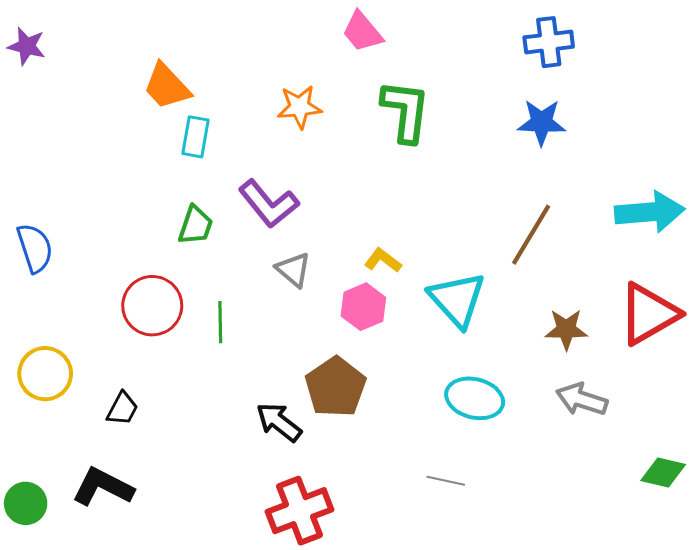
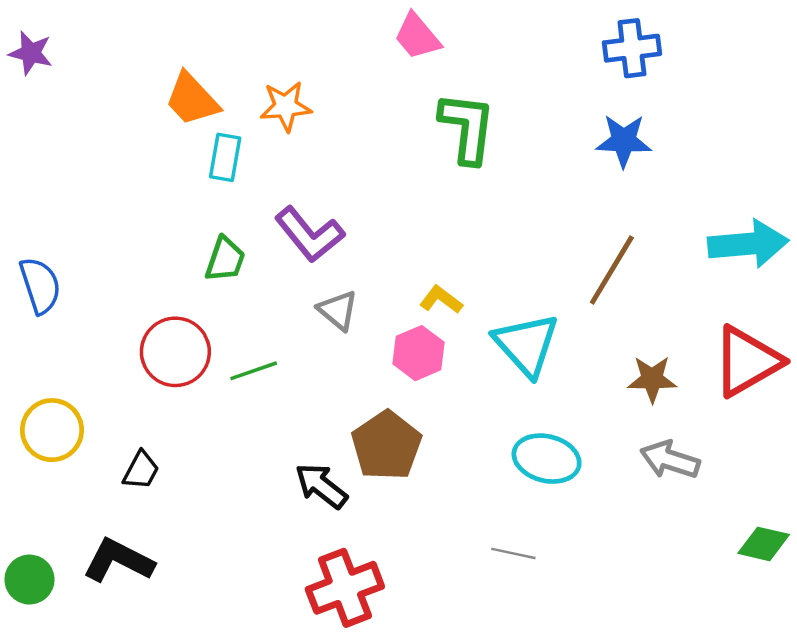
orange star: (300, 107) -> (286, 106), moved
green line: (220, 322) -> (254, 371), turned 72

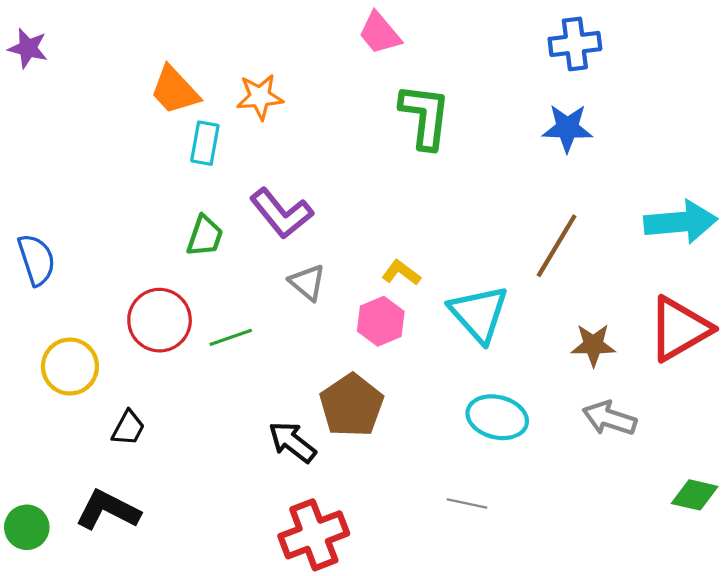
yellow circle: (52, 430) -> (70, 367), moved

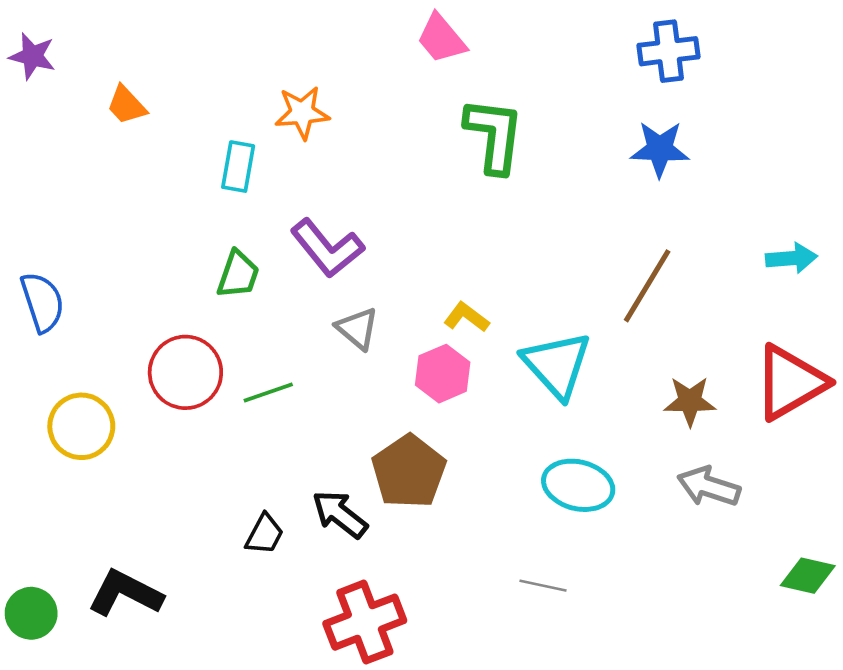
orange trapezoid: (175, 90) -> (126, 105), moved, size x0.7
cyan arrow: (681, 222) -> (791, 258), size x0.6
black trapezoid: (128, 428) -> (264, 534), moved

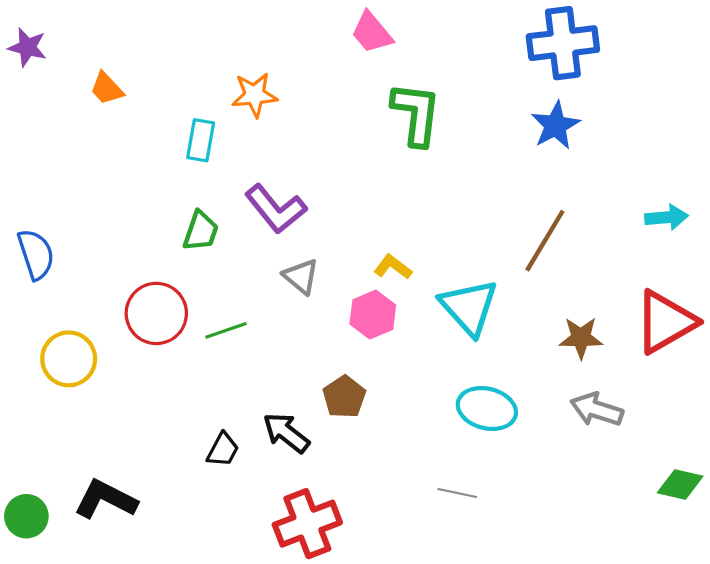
blue cross: (669, 51) -> (563, 43), size x1.4
blue star: (660, 149) -> (556, 125), turned -30
brown pentagon: (409, 471) -> (344, 397), size x0.7

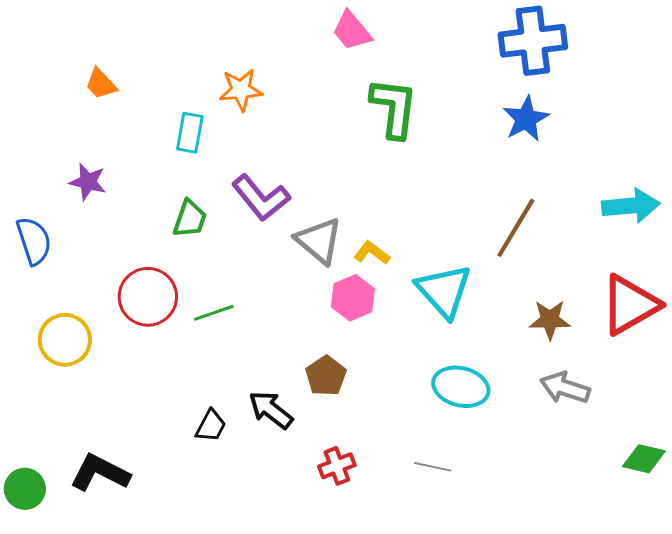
purple star: (27, 47) -> (88, 182), moved
cyan arrow: (666, 217) -> (631, 206), size x1.4
gray triangle: (301, 276) -> (319, 241), moved, size x1.4
red cross: (307, 524) -> (337, 466), moved, size x0.6

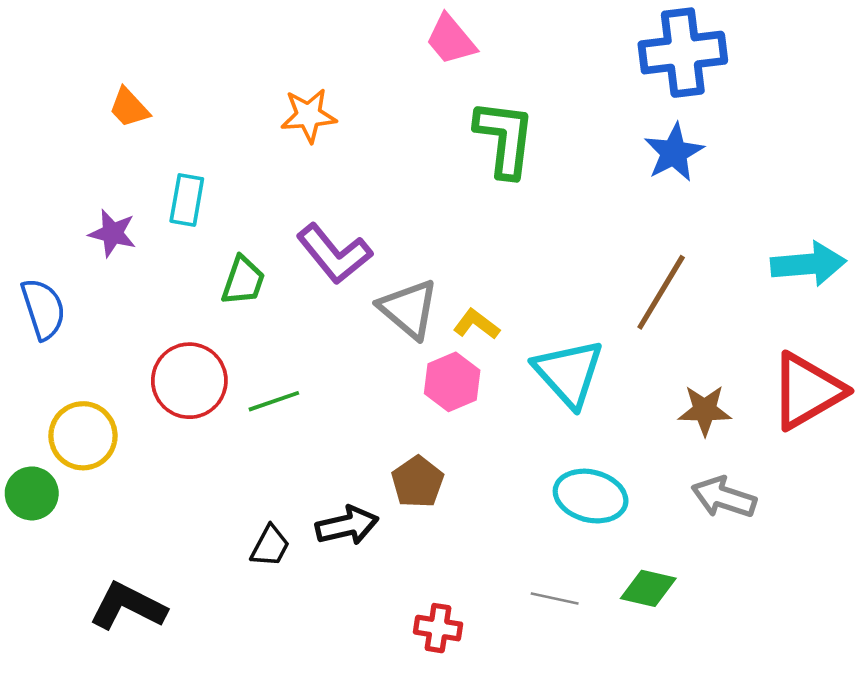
cyan rectangle: (190, 133) -> (187, 200), moved
black arrow: (271, 410) -> (347, 526), turned 129
green diamond: (644, 459) -> (648, 588), moved
red cross: (337, 466) -> (438, 628), moved, turned 30
green circle: (25, 489) -> (32, 493), moved

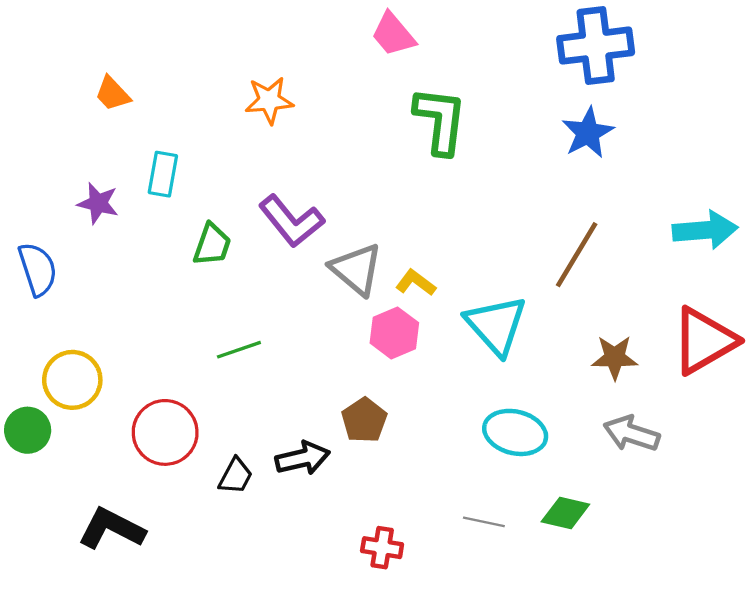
red circle: (189, 381) -> (165, 432), moved

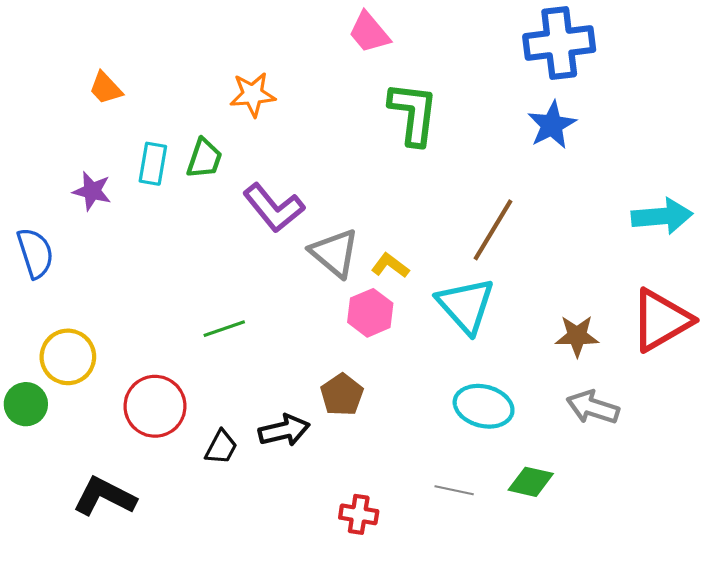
green trapezoid: (212, 245) -> (204, 158), moved
brown line: (577, 255) -> (493, 230), moved

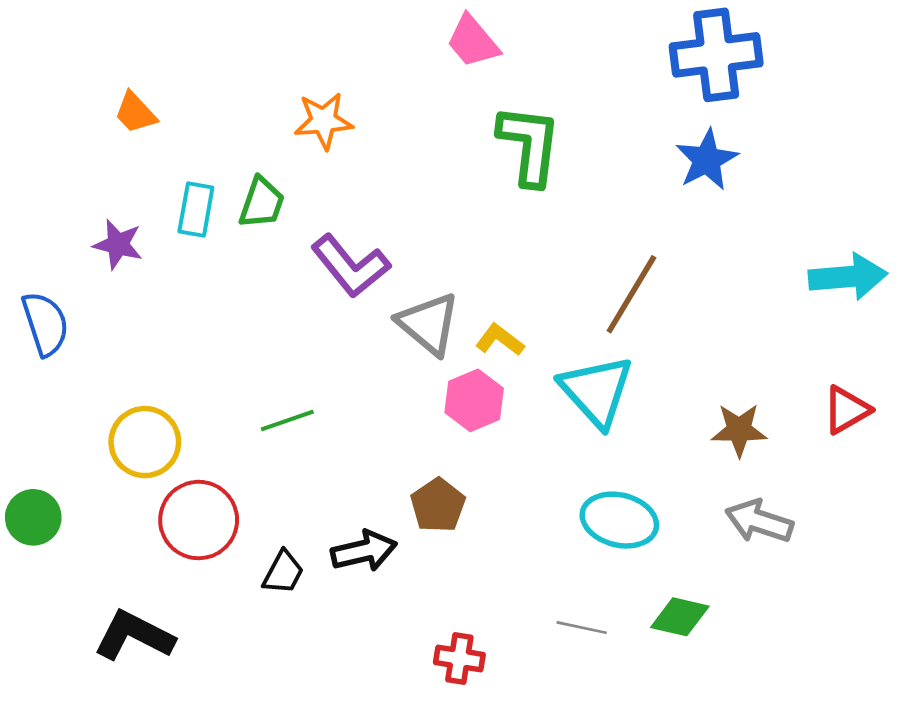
red triangle: (661, 320) -> (847, 410), size x0.6
yellow circle: (68, 357) -> (145, 442), moved

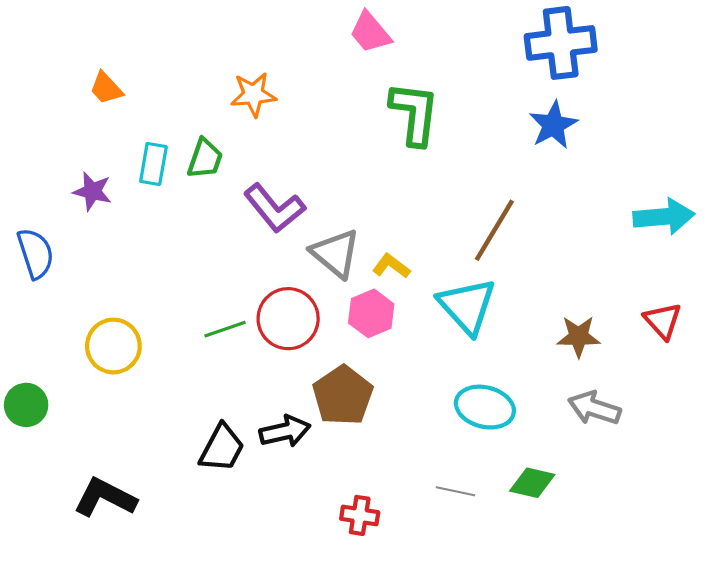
red triangle: (847, 410) -> (663, 321), turned -42
brown pentagon: (438, 505) -> (343, 395), size x1.4
red circle: (199, 520) -> (288, 319), moved
black trapezoid: (283, 572) -> (222, 448), size x1.4

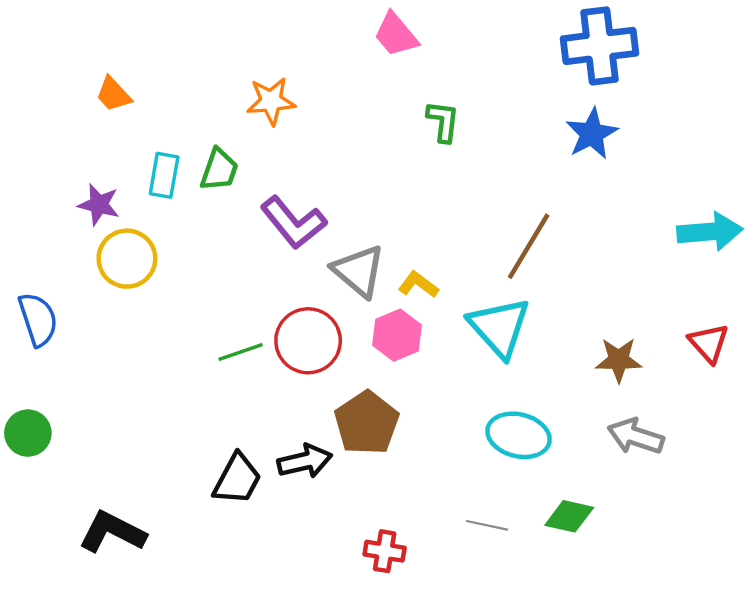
green L-shape: (414, 113) -> (443, 121), size x0.6
blue semicircle: (36, 253) -> (38, 319), moved
yellow circle: (113, 346) -> (127, 259), moved

